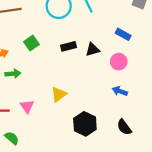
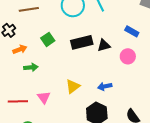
black rectangle: (69, 46) -> (82, 42), size x1.5
blue arrow: (120, 91) -> (105, 86), moved, turned -32

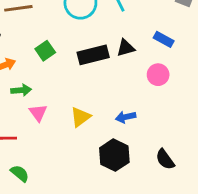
black triangle: (104, 45) -> (126, 48), moved
pink triangle: (44, 97) -> (38, 113), moved

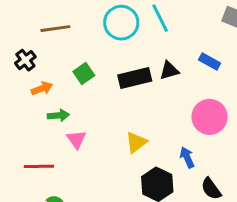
pink circle: (158, 75) -> (210, 117), moved, size x1.5
yellow triangle: (80, 117) -> (136, 142), moved
blue arrow: (126, 117) -> (187, 157), moved, turned 78

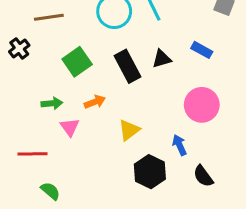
green square: (84, 74) -> (77, 62), size x1.4
black rectangle: (135, 78) -> (128, 66), turned 76
orange arrow: (42, 88) -> (95, 102), moved

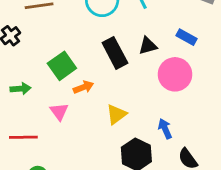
green square: (77, 62) -> (62, 66), moved
green arrow: (52, 103) -> (21, 89), moved
pink circle: (202, 105) -> (175, 74), moved

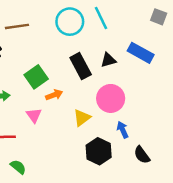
blue rectangle: (186, 37) -> (141, 53), size x1.5
pink circle: (175, 74) -> (111, 98), moved

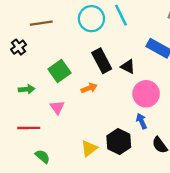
black triangle: (108, 60) -> (128, 66), moved, turned 42
orange arrow: (54, 95) -> (89, 88), moved
pink circle: (111, 98) -> (146, 94), moved
yellow triangle: (82, 118) -> (89, 148), moved

